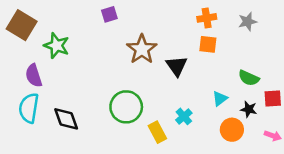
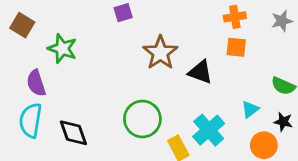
brown square: (22, 25) -> (22, 25), size x0.7
black triangle: (177, 66) -> (200, 72), turned -35
cyan cross: (184, 116) -> (209, 130), size x1.6

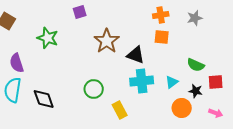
green star: (62, 49) -> (48, 38), moved
green circle: (142, 119) -> (94, 89), size x0.7
cyan cross: (209, 130) -> (142, 81), moved, turned 35

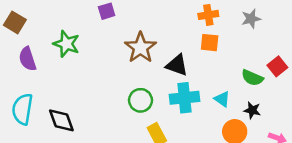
purple semicircle: (17, 63) -> (27, 59), moved
cyan triangle: (172, 82) -> (222, 99), turned -48
red square: (216, 82) -> (277, 66), moved, turned -35
green circle: (94, 89) -> (140, 100), moved

